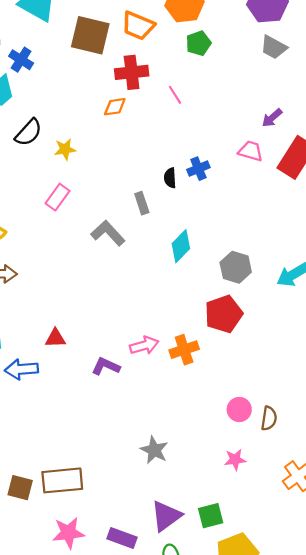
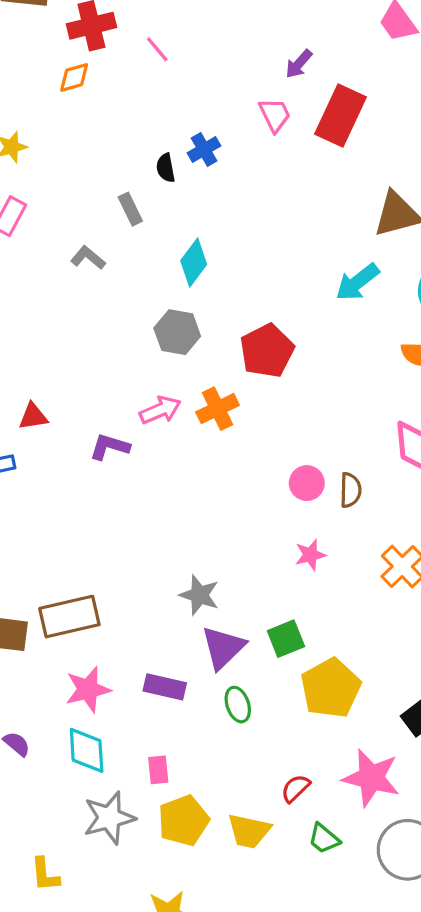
pink trapezoid: (251, 151) -> (275, 115), turned 55
gray L-shape: (108, 233) -> (88, 258), size x0.7
gray hexagon: (236, 267) -> (177, 332), moved
gray star: (154, 450) -> (199, 595), moved

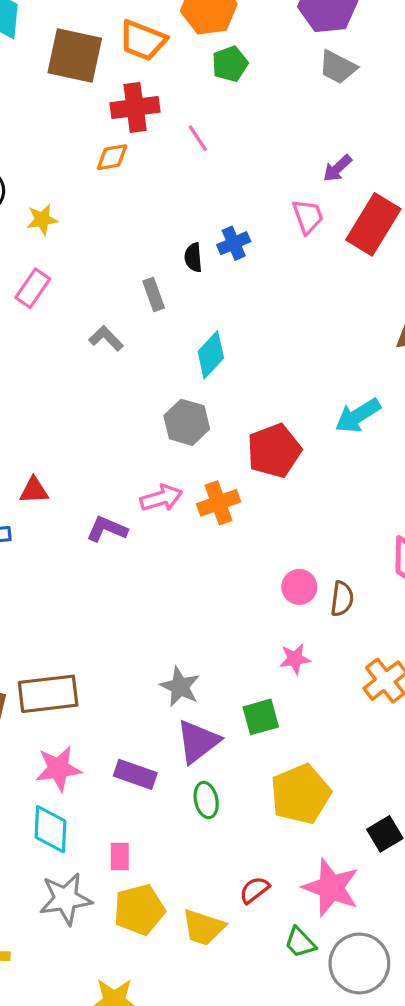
cyan arrow: (357, 282) -> (358, 416), moved
green square: (286, 639) -> (261, 717), moved
green trapezoid: (324, 839) -> (300, 942), moved

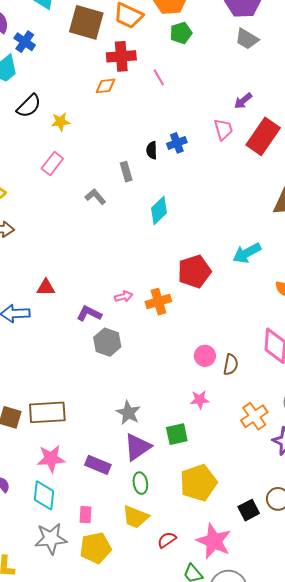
gray hexagon: (187, 422) -> (107, 342), moved
pink arrow: (161, 498) -> (124, 297), size x0.7
yellow trapezoid: (203, 927) -> (135, 517), moved

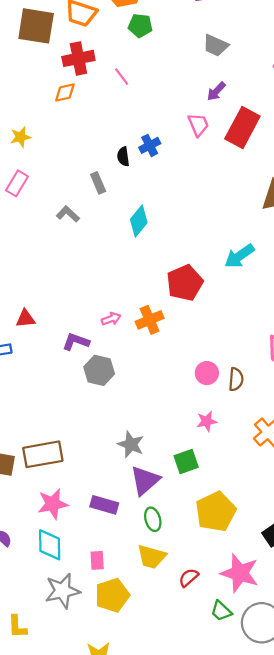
green pentagon: (181, 33) -> (140, 26), turned 30
gray trapezoid: (247, 39) -> (216, 45), moved

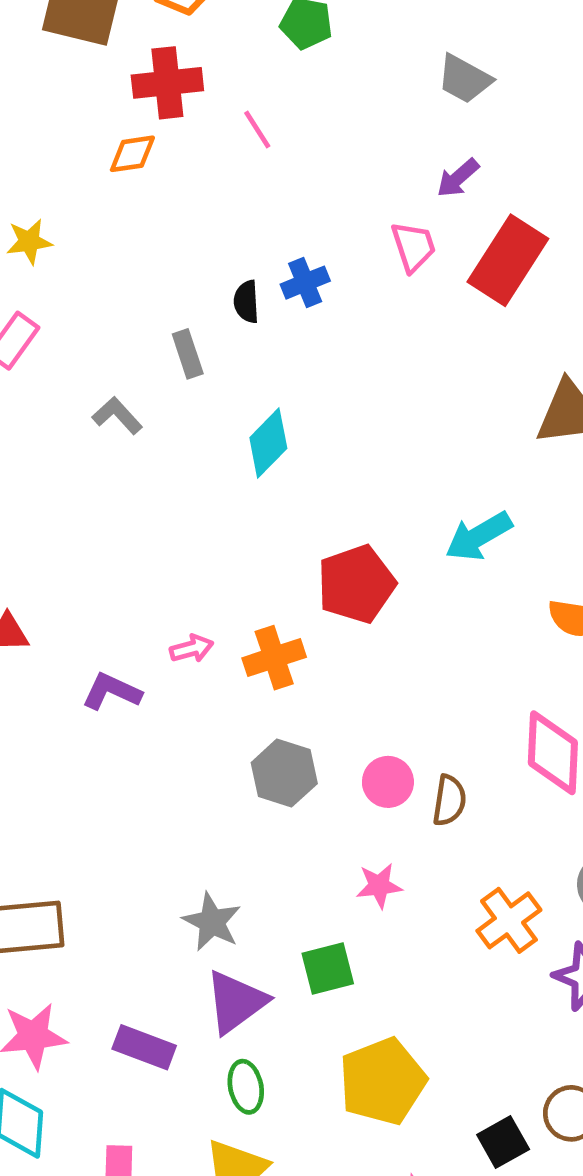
gray hexagon: (99, 370) -> (284, 773), moved

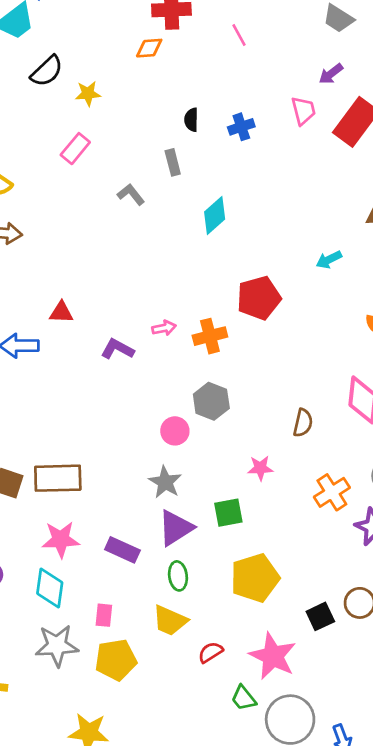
pink line: (257, 130) -> (239, 35), moved
black semicircle: (246, 302) -> (191, 120), moved
cyan arrow: (479, 536) -> (329, 260), moved, size x0.7
pink circle: (388, 782) -> (175, 431), moved

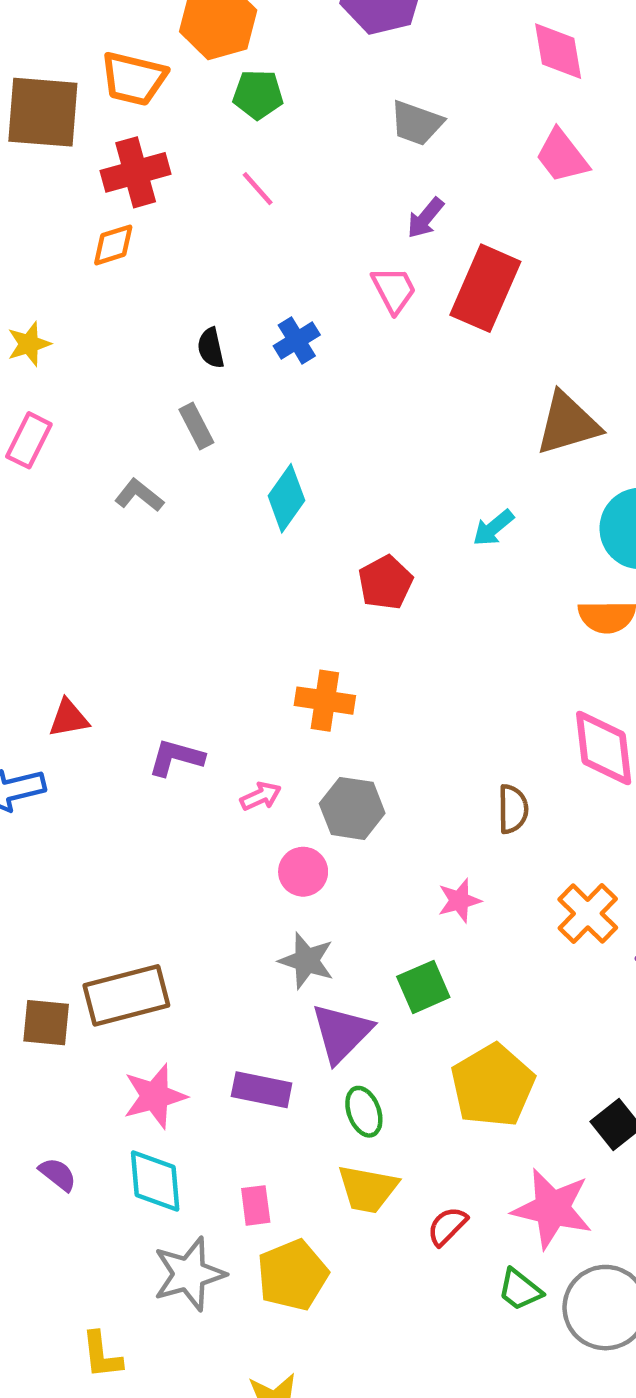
red pentagon: (259, 298) -> (385, 583), moved, size x0.7
pink arrow: (164, 328) -> (261, 796), moved
orange cross: (210, 336) -> (325, 701), turned 36

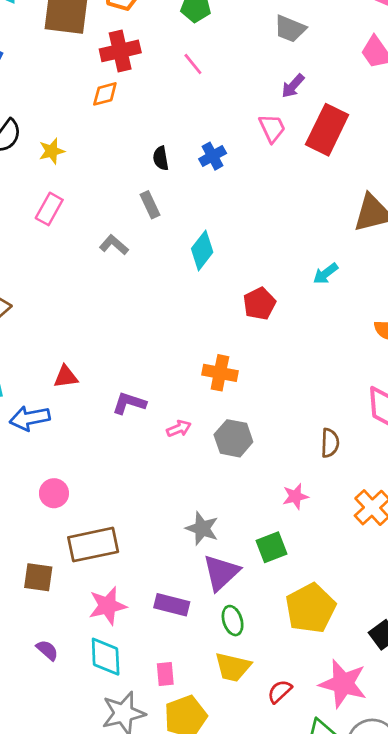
pink circle: (303, 872) -> (54, 493), moved
brown square: (46, 1023) -> (38, 577), moved

